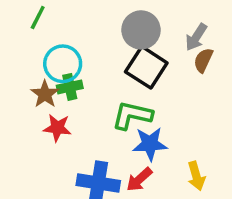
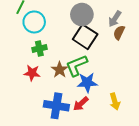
cyan circle: (63, 64) -> (34, 22), moved
brown star: (45, 94) -> (60, 70), moved
green L-shape: (132, 115) -> (77, 65), turned -35

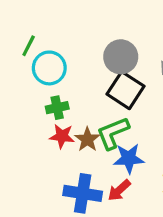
red star: (32, 73) -> (62, 136), moved

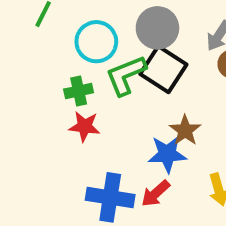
cyan circle: (49, 68) -> (96, 42), moved
green L-shape: (113, 133) -> (126, 75), moved
brown star: (87, 139) -> (185, 130), moved

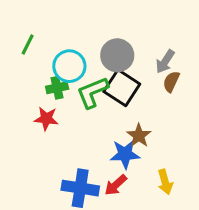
green cross: (79, 91) -> (57, 88), moved
red star: (85, 126) -> (46, 119), moved

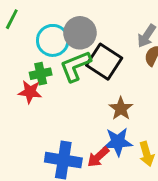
gray circle: (117, 55) -> (80, 33), moved
green cross: (57, 88) -> (41, 74), moved
blue star: (125, 154) -> (118, 142), moved

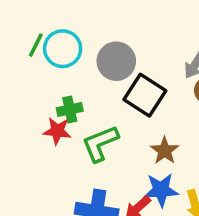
cyan circle: (53, 40) -> (63, 49), moved
green L-shape: (75, 66) -> (100, 143), moved

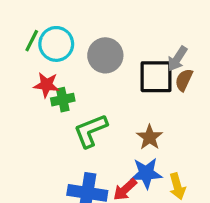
black square: (145, 95) -> (156, 77), moved, turned -33
red star: (57, 131) -> (46, 85), moved

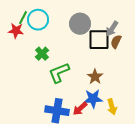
gray circle: (105, 55) -> (80, 24), moved
red star: (46, 85) -> (16, 31), moved
green cross: (63, 100) -> (42, 54), turned -32

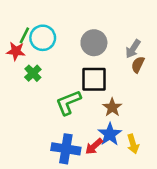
black square: (99, 40) -> (94, 79), moved
green cross: (42, 54) -> (33, 73), moved
blue star: (93, 99) -> (110, 134), turned -30

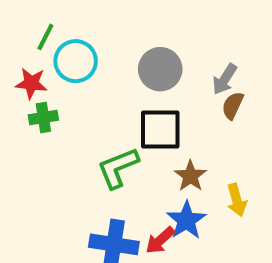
green line: (24, 35) -> (45, 37), moved
green cross: (33, 73) -> (43, 118), moved, turned 35
yellow arrow: (133, 144) -> (237, 200), moved

